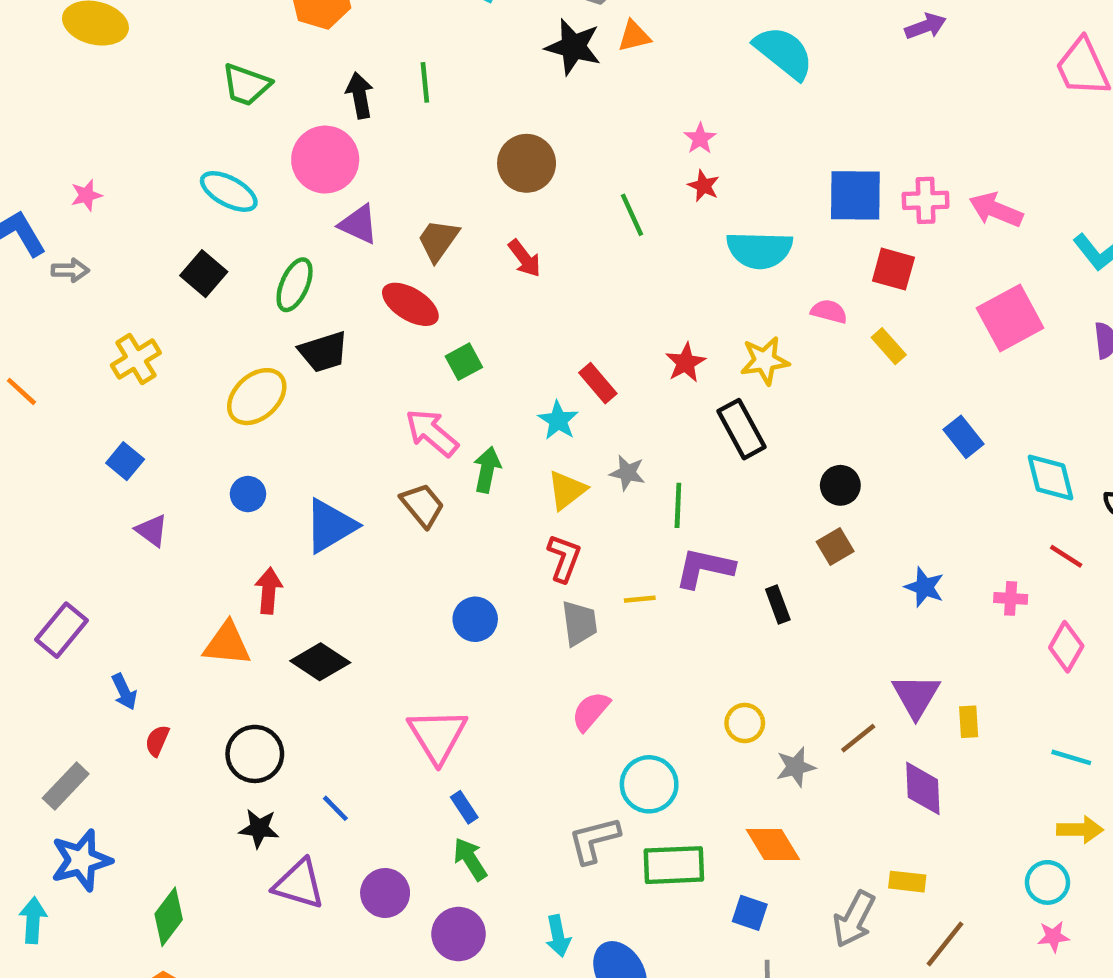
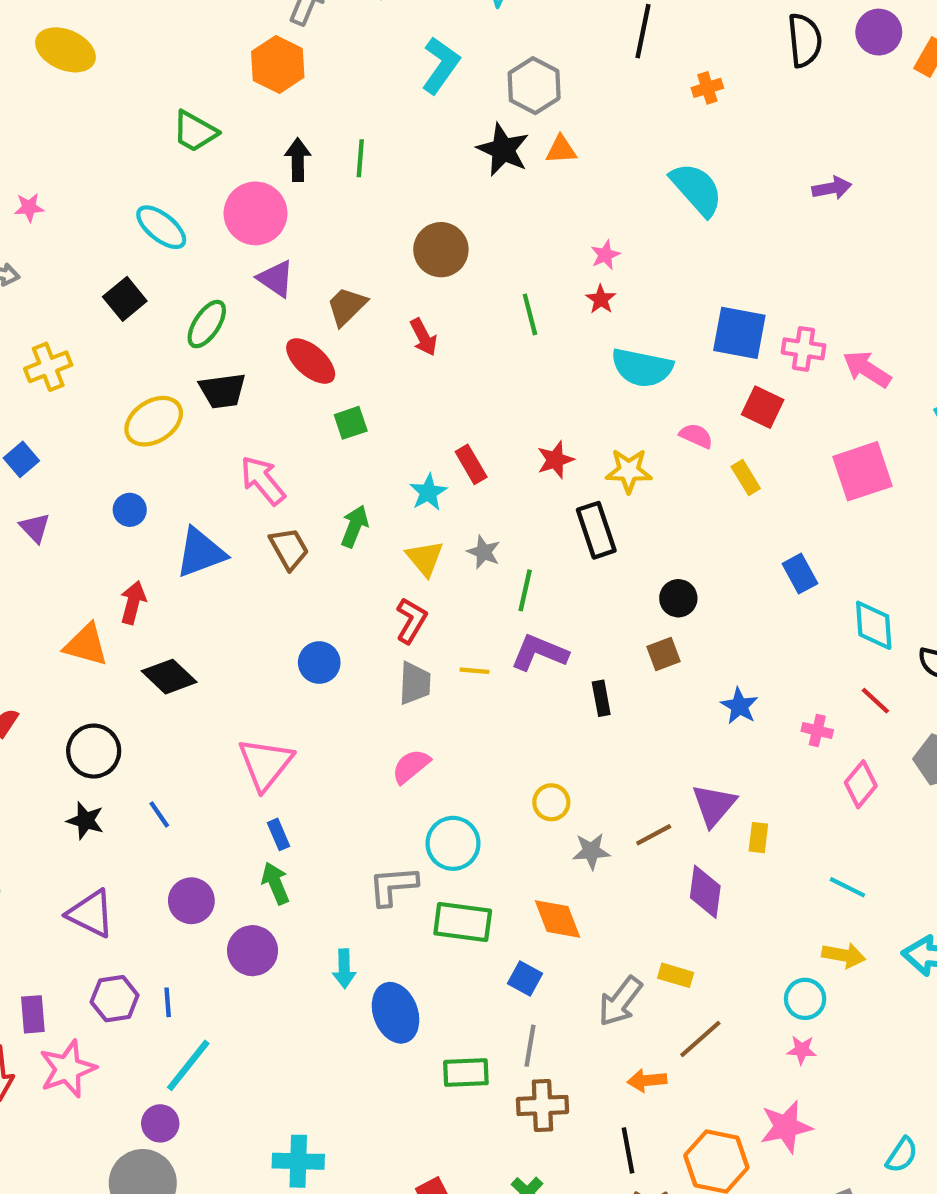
pink arrow: (432, 433) -> (263, 480), moved
yellow triangle: (567, 490) -> (425, 558), turned -42
purple triangle: (299, 884) -> (91, 914), moved

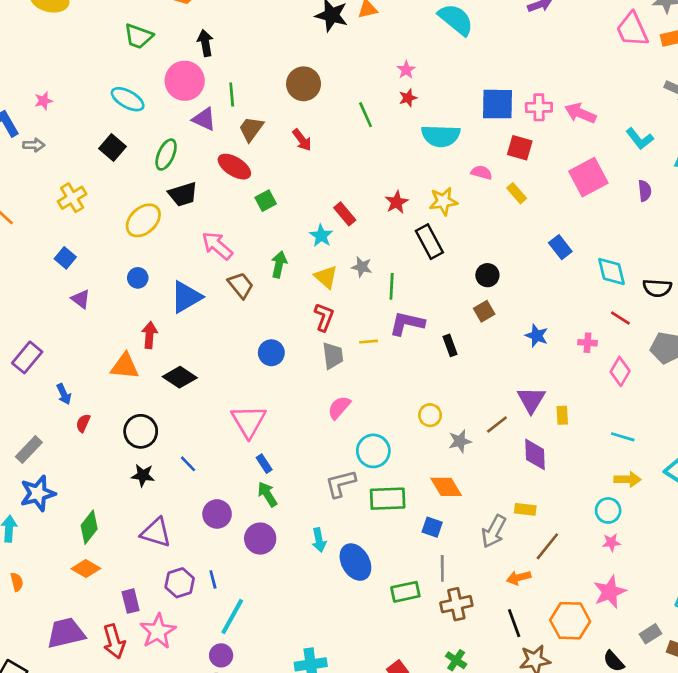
green line: (360, 158) -> (232, 95), moved
red star: (601, 299) -> (408, 98), turned 30

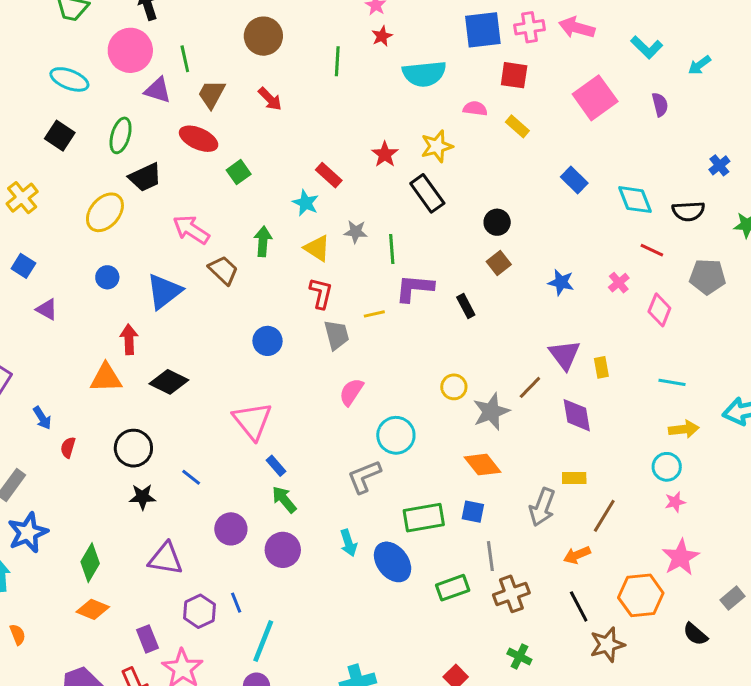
green line: (366, 115) -> (337, 61), turned 35
pink cross: (588, 343) -> (619, 283), turned -36
gray star: (460, 441) -> (491, 412), size x1.4
green rectangle: (388, 499) -> (424, 518), moved

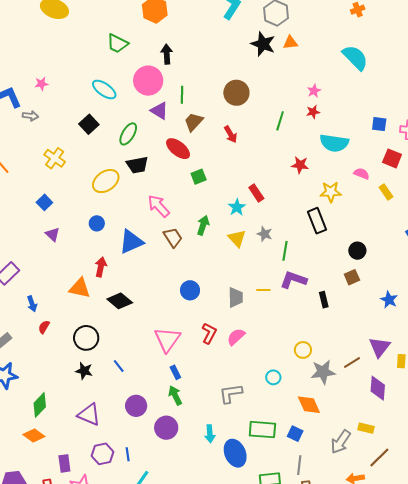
blue square: (483, 30) -> (379, 124), size x0.6
red star: (385, 154) -> (300, 165), moved, turned 30
yellow cross: (22, 198) -> (55, 158), turned -30
red L-shape: (321, 293) -> (209, 333), moved
cyan circle: (396, 435) -> (273, 377), moved, size x0.6

